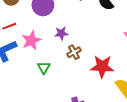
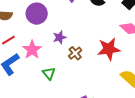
red star: (102, 67) -> (109, 49), moved

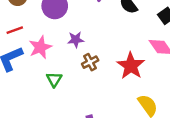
red star: (109, 49) -> (131, 66), turned 30

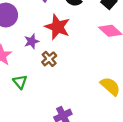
red star: (131, 66) -> (58, 27), moved

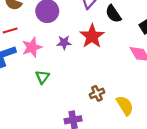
brown cross: (49, 59) -> (97, 93), moved

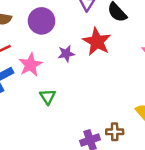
brown cross: (97, 93) -> (115, 132), moved, turned 32

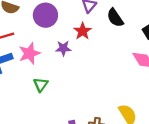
red star: (97, 42) -> (83, 31), moved, size x0.7

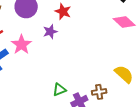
green triangle: (41, 85) -> (59, 90), moved, turned 48

